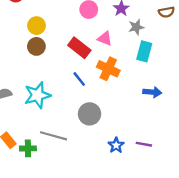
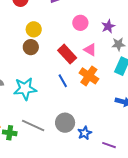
gray circle: (90, 114) -> (65, 123), moved
blue star: (116, 145) -> (85, 133), moved

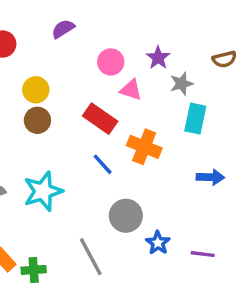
pink triangle: (90, 50) -> (131, 90), moved
gray circle: (65, 123) -> (126, 216), moved
gray line: (33, 126) -> (91, 257), moved, turned 50

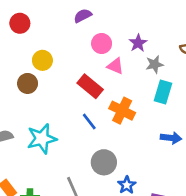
purple semicircle: (63, 29) -> (83, 16), moved
brown circle: (37, 120) -> (28, 83), moved

